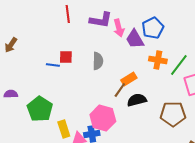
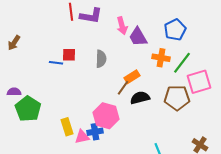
purple L-shape: (101, 20) -> (91, 16), moved
blue pentagon: (153, 28) -> (175, 30), moved
green pentagon: (40, 109) -> (28, 109), moved
brown pentagon: (173, 114) -> (177, 98), moved

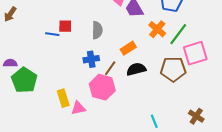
orange cross: (161, 58) -> (157, 29), turned 30
brown line: (123, 88) -> (110, 68), moved
blue cross: (95, 132) -> (91, 59), moved

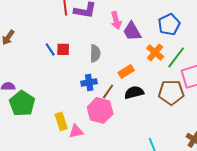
blue line: (52, 34) -> (50, 49), moved, turned 48

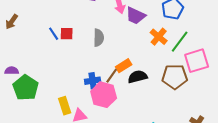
purple trapezoid: (132, 31) -> (136, 16), turned -35
orange rectangle: (126, 71) -> (124, 66), moved
blue cross: (89, 82) -> (93, 81), moved

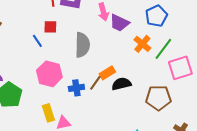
red square: (67, 34) -> (50, 27), moved
gray semicircle: (99, 38) -> (82, 45), size x1.4
brown pentagon: (175, 77) -> (158, 98), moved
pink hexagon: (104, 95) -> (49, 74), moved

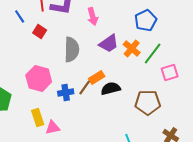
purple trapezoid: (119, 23) -> (109, 43), moved, turned -60
red square: (50, 27) -> (40, 31), turned 32
blue line: (37, 41) -> (20, 16), moved
pink square: (180, 68) -> (170, 72), size x0.7

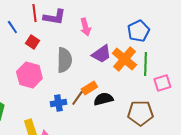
orange cross: (132, 48) -> (124, 59), size x1.4
green line: (153, 53) -> (145, 64), turned -35
pink hexagon: (39, 78) -> (29, 75), moved

